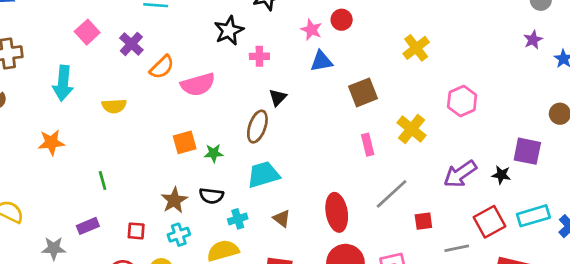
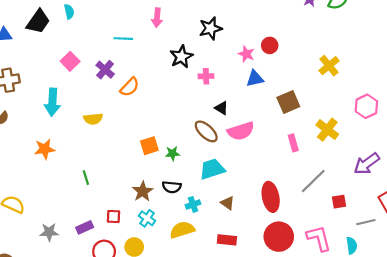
pink semicircle: (198, 85) -> (241, 131), moved
black triangle: (278, 97) -> (221, 108), turned -40
brown ellipse: (257, 127) -> (206, 131), turned -65
purple rectangle: (88, 226) -> (85, 227), moved
cyan cross: (179, 235) -> (147, 218), turned -35

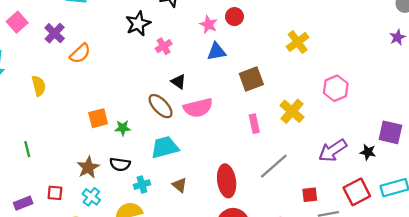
pink cross: (206, 76) -> (164, 46), turned -32
yellow semicircle: (93, 119) -> (39, 86), turned -102
red square: (339, 202) -> (310, 195), moved

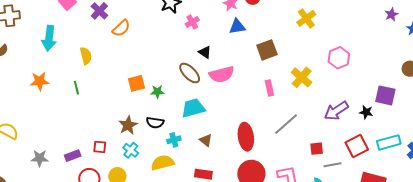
green line: (27, 149) -> (76, 88), moved

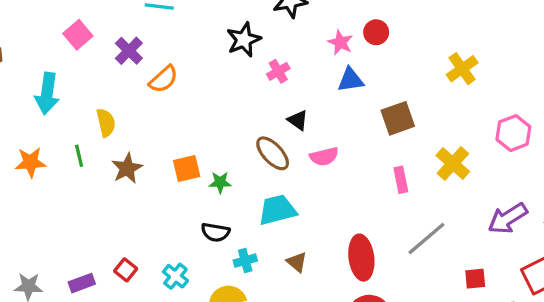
pink semicircle: (222, 74) -> (324, 156), size x0.7
green line: (76, 88) -> (79, 156), moved
brown star: (128, 125) -> (127, 168), moved
red square: (100, 147) -> (126, 270), turned 32

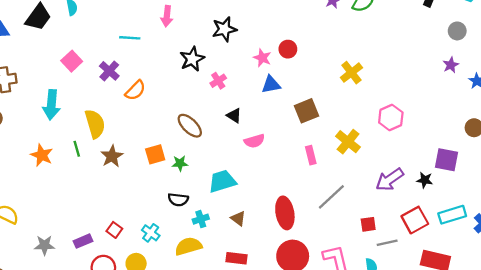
yellow semicircle: (106, 123) -> (95, 124), size x1.4
brown ellipse: (273, 153) -> (190, 126), moved
orange star: (31, 162) -> (42, 155), turned 30

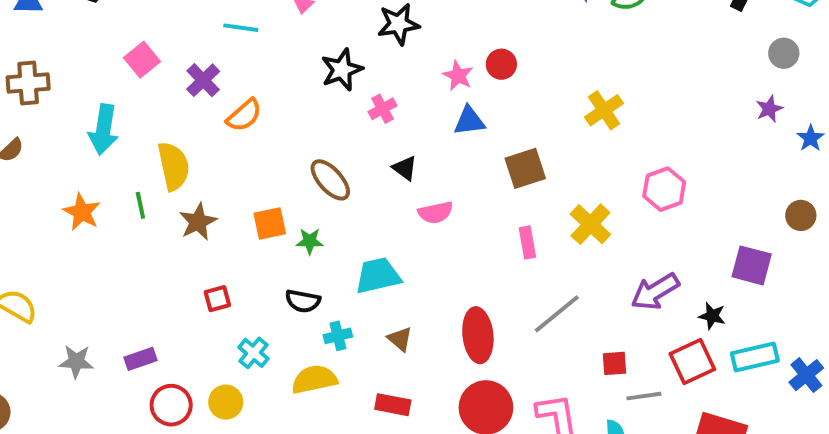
black star: (425, 180) -> (712, 316), moved
red square: (114, 230) -> (217, 299), moved, turned 35

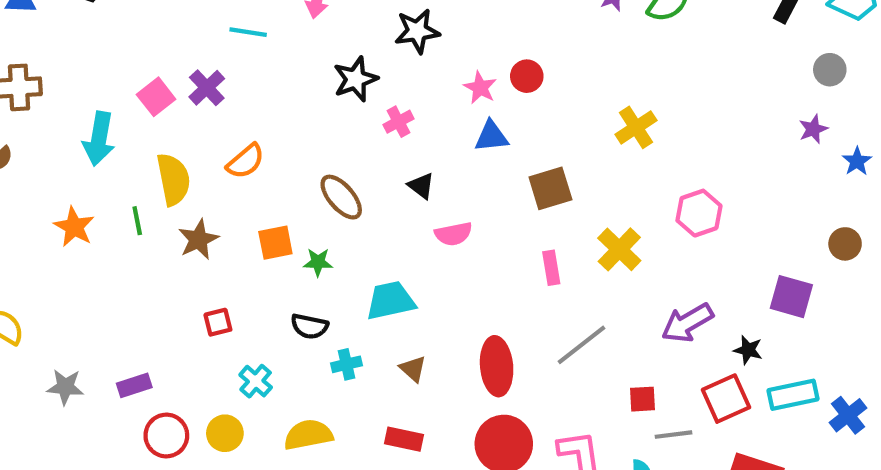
pink square: (142, 60) -> (156, 97), moved
orange semicircle: (244, 115) -> (246, 161), moved
yellow semicircle: (314, 379) -> (308, 435), moved

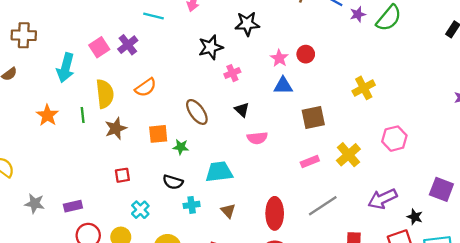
pink rectangle: (551, 268) -> (310, 162), turned 72

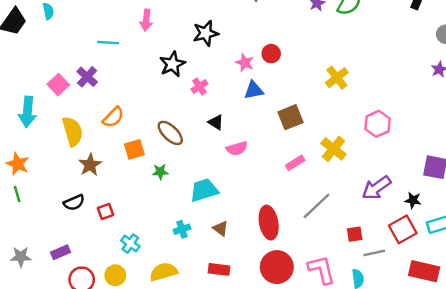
green line: (83, 115) -> (17, 194), moved
orange square: (158, 134) -> (134, 149), moved
black semicircle: (173, 182) -> (74, 203), moved, turned -30

